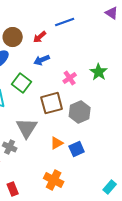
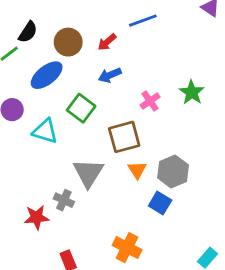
gray hexagon: (80, 112) -> (173, 171), moved
orange triangle: (57, 143) -> (137, 170), moved, turned -32
blue square: (77, 149) -> (160, 203), turned -35

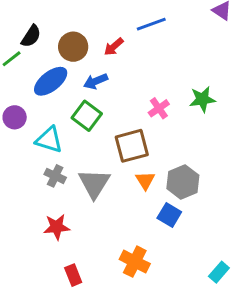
blue arrow: (110, 75) -> (96, 81), moved
green star: (192, 92) -> (202, 99), turned 30
gray cross: (64, 200) -> (55, 176), moved
red star: (37, 217) -> (57, 227), moved

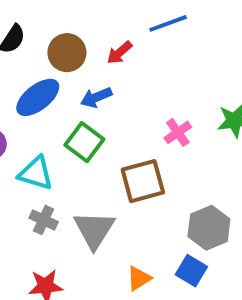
orange triangle: (145, 180) -> (139, 278), moved, turned 30

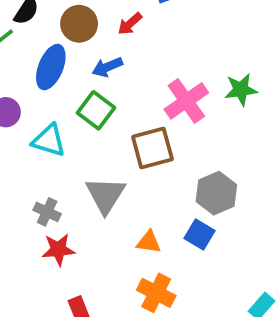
blue ellipse: (38, 97) -> (51, 67), turned -30
pink cross: (178, 132) -> (186, 101), size x1.6
gray cross: (44, 220) -> (47, 212), moved
orange triangle: (139, 278) -> (149, 242), turned 40

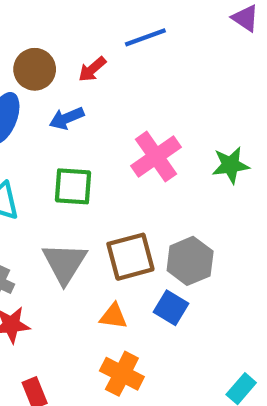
green star: (241, 90) -> (231, 165), moved
green square: (96, 110) -> (73, 186), moved, turned -33
brown square: (152, 148) -> (130, 257), moved

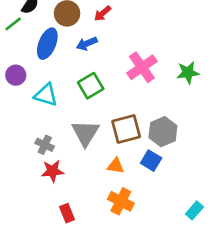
green square: (73, 186) -> (91, 86), turned -35

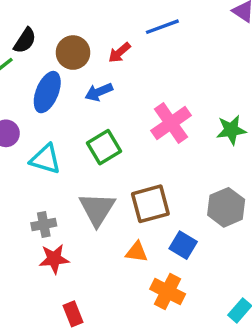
gray hexagon: (163, 132) -> (226, 207), moved
gray cross: (45, 145) -> (44, 224), turned -36
orange cross: (121, 201) -> (168, 292), moved

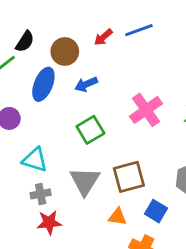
red arrow: (119, 53) -> (103, 37), moved
cyan triangle: (45, 159) -> (35, 160), moved

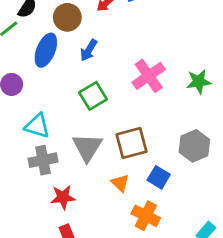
blue arrow: (86, 84) -> (89, 50), turned -35
gray cross: (41, 194) -> (43, 160), size x1.4
orange triangle: (118, 217) -> (120, 183), turned 36
red star: (49, 222) -> (63, 197), moved

